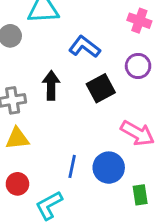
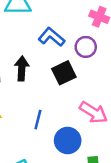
purple circle: (138, 66) -> (86, 47), moved
blue line: (72, 166) -> (38, 120), moved

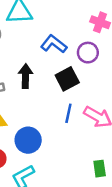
blue line: (38, 120) -> (68, 113), moved
blue circle: (68, 140) -> (28, 140), moved

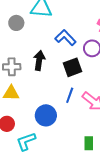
blue circle: (28, 140) -> (46, 115), moved

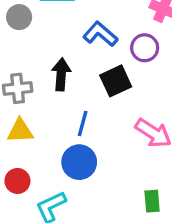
blue line: (70, 95) -> (83, 123), moved

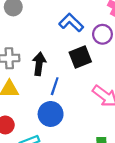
black arrow: (61, 74) -> (39, 64), moved

